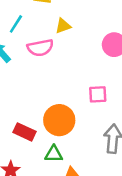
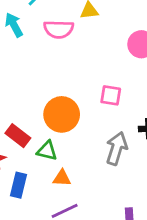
red rectangle: (24, 132) -> (18, 136), moved

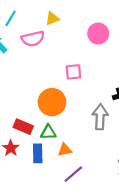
pink square: (111, 95) -> (73, 72), moved
blue rectangle: (19, 185) -> (38, 153), moved

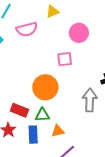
yellow triangle: (52, 19) -> (53, 11), moved
pink circle: (98, 34) -> (79, 33), moved

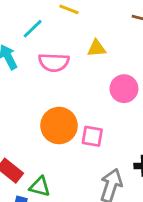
pink square: (65, 59) -> (92, 136), moved
orange circle: (45, 87) -> (59, 126), moved

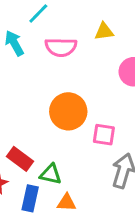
pink square: (92, 136) -> (104, 135), moved

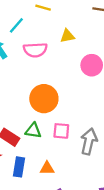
pink square: (104, 135) -> (61, 131), moved
green triangle: (51, 174) -> (33, 131), moved

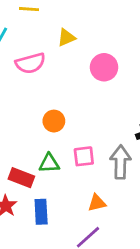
orange circle: (44, 99) -> (54, 121), size x0.6
orange triangle: (47, 168) -> (97, 203), moved

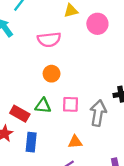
pink semicircle: (30, 63) -> (49, 40), moved
pink circle: (104, 67) -> (97, 24), moved

